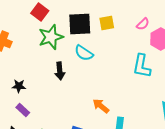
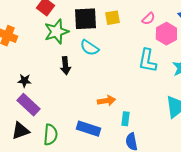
orange arrow: (101, 106) -> (106, 101), turned 132
purple rectangle: (23, 110) -> (28, 105), size x1.6

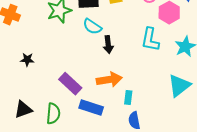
black arrow: (65, 66) -> (108, 45), moved
orange arrow: (106, 101) -> (109, 80), size x1.4
purple rectangle: (28, 105) -> (70, 84), moved

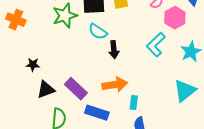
cyan L-shape: (150, 40) -> (156, 45), turned 35
black triangle: (23, 110) -> (46, 90), moved

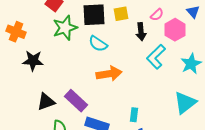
black arrow: (114, 50) -> (141, 32), moved
black star: (33, 65) -> (33, 61), moved, size x1.5
orange arrow: (115, 85) -> (109, 74), moved

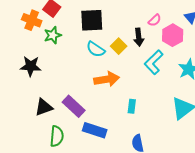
yellow square: (121, 14) -> (119, 46), moved, turned -35
green star: (65, 28) -> (53, 35), moved, size x0.7
orange cross: (16, 32) -> (32, 20), moved
cyan rectangle: (134, 115) -> (132, 106), moved

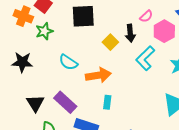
cyan semicircle: (96, 49) -> (68, 62), moved
cyan rectangle: (132, 106) -> (107, 102), moved
black triangle: (44, 107) -> (35, 103), turned -42

